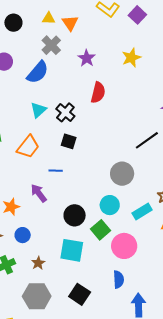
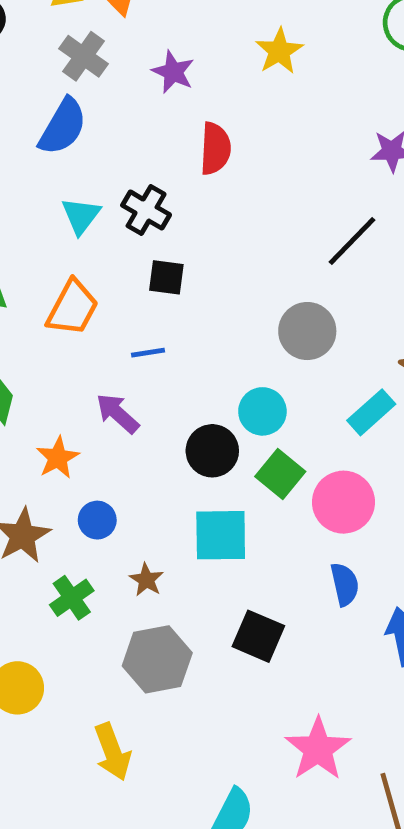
cyan circle: (110, 205) -> (262, 411), moved

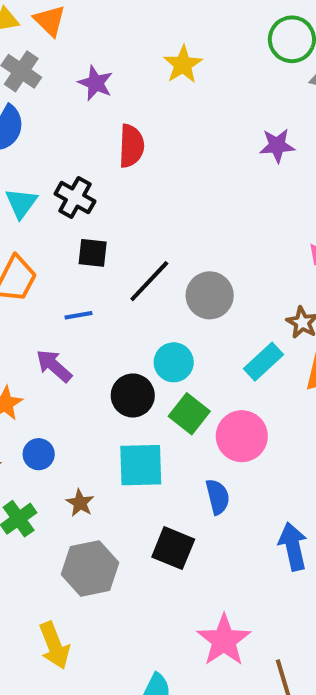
black line: (352, 241) -> (149, 281), moved
blue semicircle: (345, 584) -> (218, 497), moved

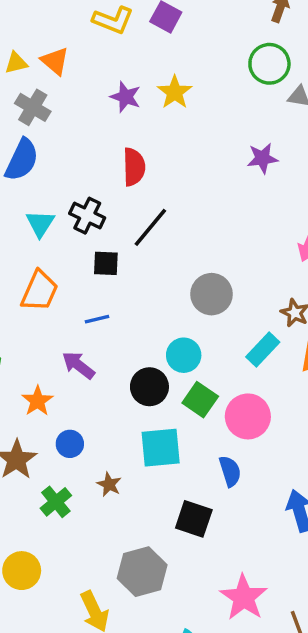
purple star: (96, 83) -> (126, 97), moved
black line: (149, 281) -> (150, 227), moved
gray hexagon: (90, 568) -> (142, 572), moved

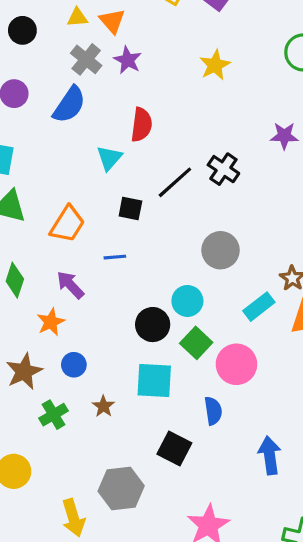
purple star: (126, 97) -> (128, 60), moved
red semicircle: (134, 167) -> (141, 125), moved
black cross: (87, 216) -> (223, 169), moved
cyan triangle: (40, 224) -> (109, 158), moved
purple arrow: (78, 365) -> (70, 285), moved

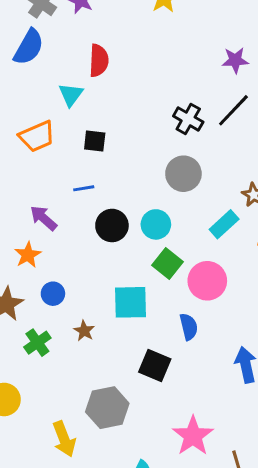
black cross: (223, 169) -> (188, 119), moved
black line: (175, 182) -> (233, 110), moved
orange trapezoid: (67, 224) -> (37, 136), moved, turned 39
black circle: (153, 325) -> (112, 225), moved

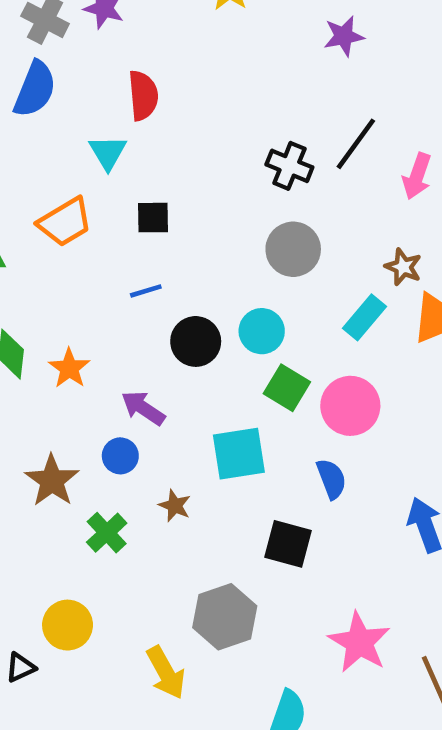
purple star: (235, 60) -> (344, 36), moved
purple arrow: (44, 218) -> (143, 408), moved
orange star: (28, 255) -> (69, 368), moved

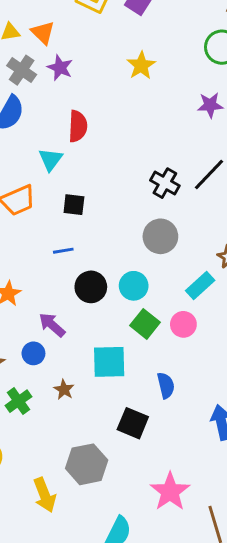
pink circle: (350, 406) -> (183, 324), moved, size x0.7

